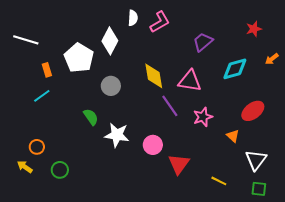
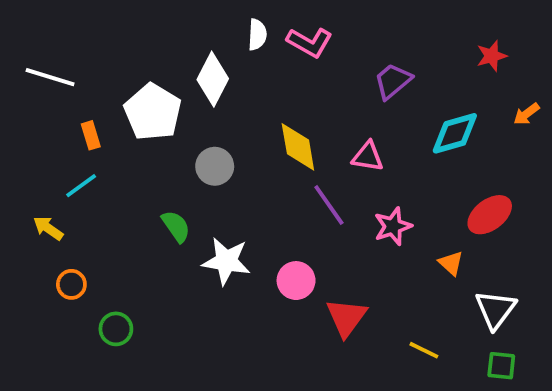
pink L-shape: (160, 22) -> (310, 42), turned 60
pink triangle: (190, 81) -> (368, 157), size x0.7
yellow arrow: (25, 167) -> (48, 228), moved

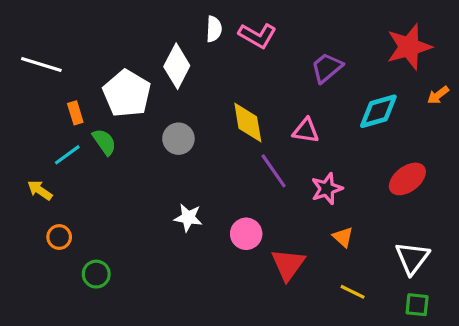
red star: (492, 56) -> (409, 47), size x1.8
green semicircle: (176, 226) -> (104, 142), moved
white star: (226, 261) -> (188, 218), size x0.7
orange triangle: (451, 263) -> (343, 237), moved

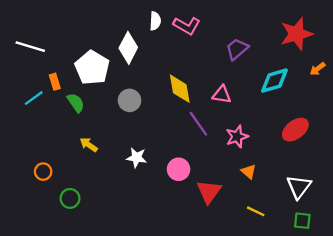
cyan line: (67, 155) -> (34, 98), moved
yellow arrow: (40, 190) -> (89, 145), moved

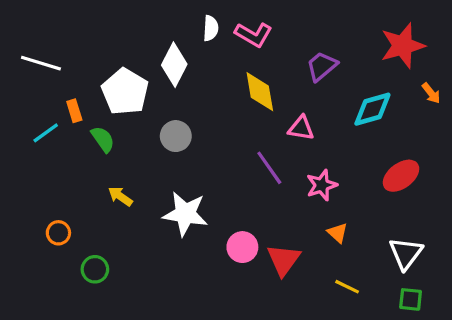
orange arrow: (318, 69) -> (431, 93), turned -91
yellow diamond: (180, 89) -> (260, 92), moved
white star: (137, 158) -> (185, 214), size x1.6
pink circle: (179, 169) -> (242, 247), moved

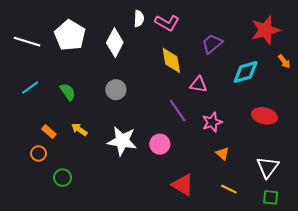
white pentagon: (125, 92) -> (70, 35), moved
orange rectangle: (74, 111) -> (49, 132), moved, turned -32
red ellipse: (401, 176) -> (264, 116), turned 50
pink circle: (242, 247) -> (160, 144), moved
red triangle: (284, 260) -> (183, 185), moved, turned -35

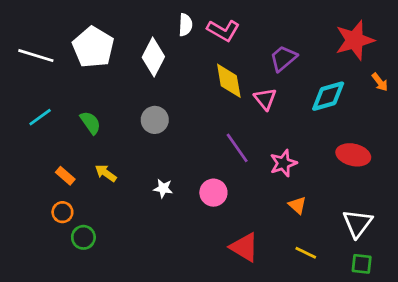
pink triangle: (199, 84) -> (265, 99), moved, turned 42
white star: (122, 141) -> (163, 188), size x0.5
orange circle: (38, 154) -> (62, 212), moved

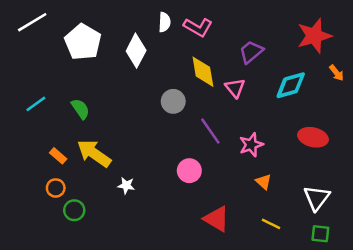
white line: (36, 56) -> (32, 22), moved, turned -48
gray circle: (155, 120) -> (173, 101), moved
yellow arrow: (106, 173) -> (94, 153), size x1.8
white star: (163, 188) -> (126, 185), moved

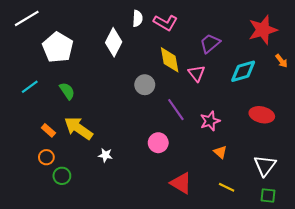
white pentagon: (83, 42) -> (58, 47), moved

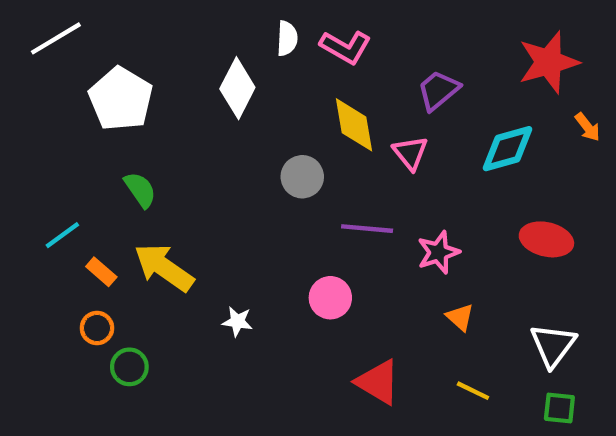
cyan line: (30, 87) -> (62, 235), moved
purple line: (176, 110) -> (367, 229), turned -50
white star: (105, 155) -> (237, 322), moved

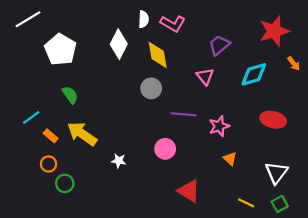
yellow diamond: (354, 125) -> (158, 55), moved
yellow line: (473, 391) -> (246, 203), moved
green square: (559, 408) -> (280, 204), turned -35

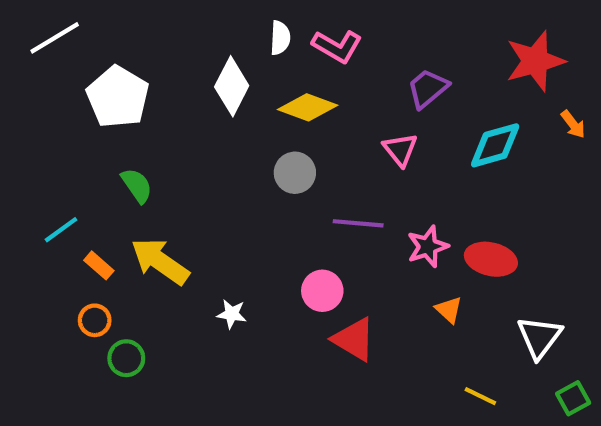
yellow diamond: (158, 55) -> (308, 107), turned -60
red ellipse: (273, 120) -> (491, 259), moved
red triangle: (189, 191) -> (354, 339), moved
green square: (280, 204) -> (573, 398), moved

